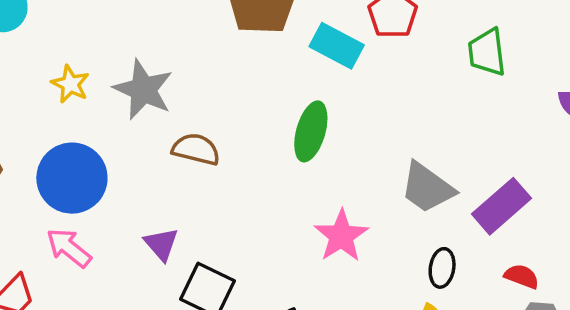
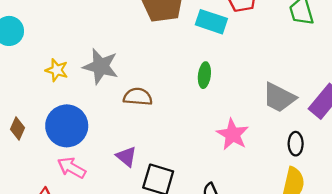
green ellipse: (311, 131) -> (204, 75), size x0.7

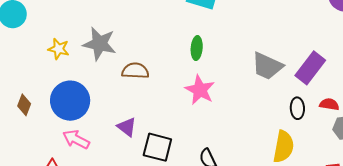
pink star: (233, 134) -> (200, 90), moved
black ellipse: (296, 144) -> (297, 108), moved

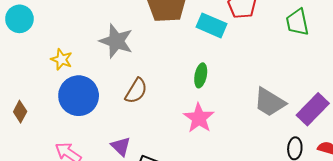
gray star: (100, 44) -> (116, 41), moved
brown semicircle: (135, 71) -> (136, 91), turned 112
blue circle: (70, 101) -> (79, 96), moved

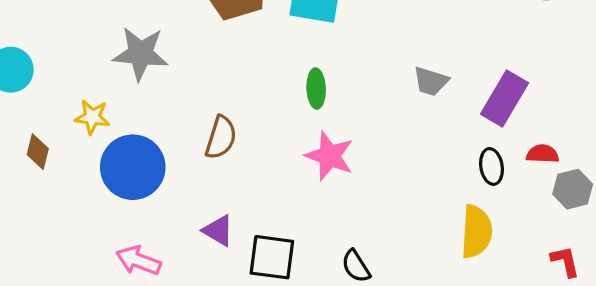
gray star: (116, 41) -> (141, 54), moved
gray trapezoid: (270, 102) -> (431, 81), moved, size x0.7
brown diamond: (20, 112) -> (38, 152), moved

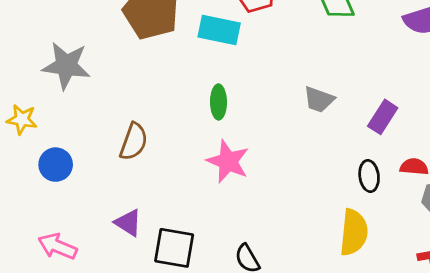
purple rectangle: (504, 98) -> (383, 117), size x0.7
blue circle: (133, 167) -> (56, 165), size x0.6

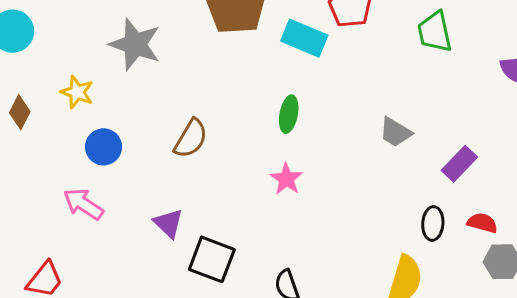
pink star: (228, 161) -> (286, 179), size x0.7
pink arrow: (57, 246) -> (83, 204), moved

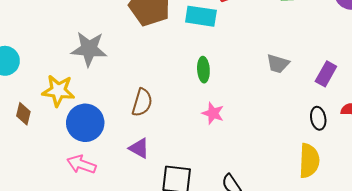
yellow star: (77, 92) -> (58, 91), size x1.4
blue circle: (104, 147) -> (85, 123), size x1.5
purple triangle: (168, 223) -> (139, 148), moved

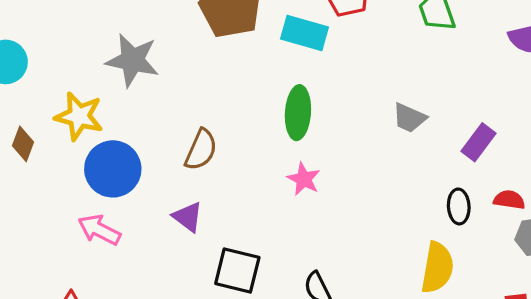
green ellipse: (203, 70) -> (298, 113), size x1.4

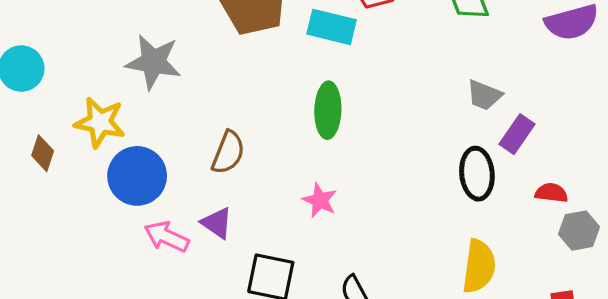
gray trapezoid: (409, 118) -> (484, 95), moved
pink star: (304, 179) -> (320, 200), moved
black ellipse: (459, 206) -> (477, 174), moved, size x1.4
pink arrow: (99, 230) -> (167, 237), moved

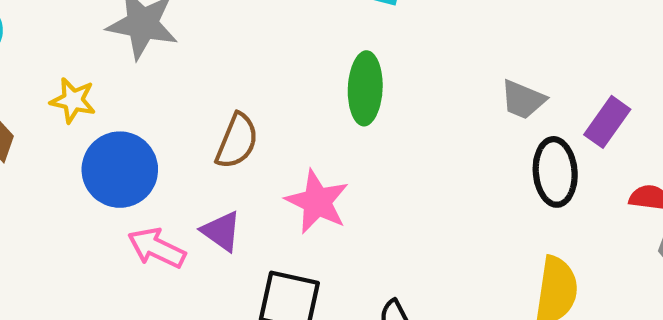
gray trapezoid: (484, 95) -> (523, 100), moved
yellow star: (100, 122) -> (73, 100), size x0.7
pink star: (320, 200) -> (317, 202), moved, size x1.4

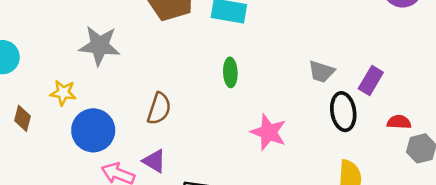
green ellipse: (365, 88) -> (230, 72), size x0.7
pink star: (317, 202) -> (269, 132), moved

